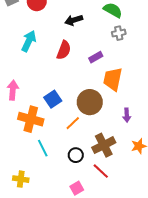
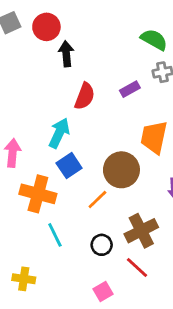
black arrow: (74, 20) -> (66, 54), moved, turned 102
cyan arrow: (29, 41) -> (59, 133), moved
purple rectangle: (96, 57) -> (130, 89), moved

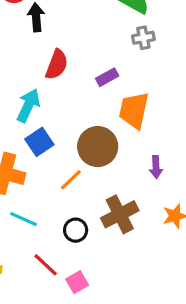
purple rectangle: (130, 89) -> (107, 77), moved
cyan line: (55, 235) -> (24, 219), turned -40
red line: (137, 267) -> (46, 265), moved

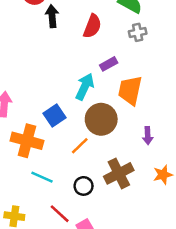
red semicircle: (57, 65) -> (92, 26), moved
cyan arrow: (28, 106) -> (85, 87), moved

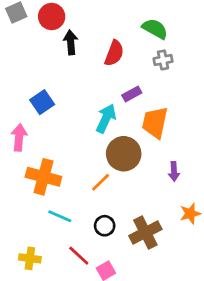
blue square: (55, 116) -> (42, 102), moved
brown cross: (119, 173) -> (145, 233), moved

